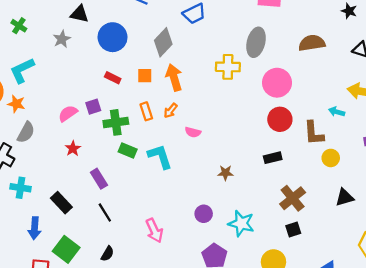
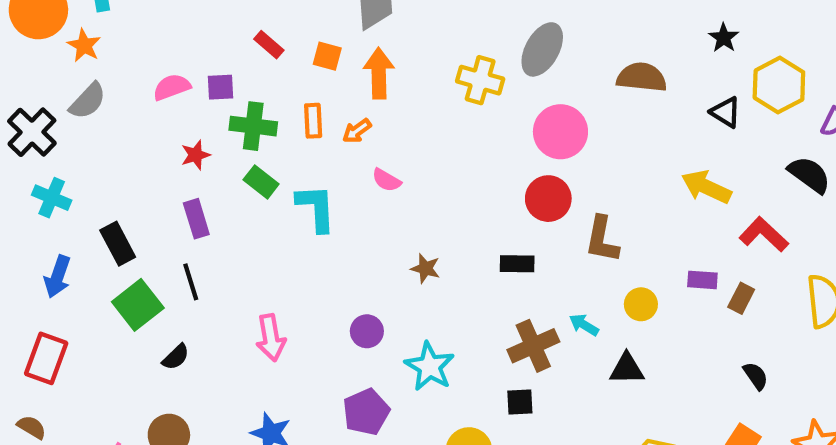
cyan arrow: (337, 112) -> (584, 325), moved
red star: (73, 148) -> (196, 155), moved
yellow circle: (331, 158) -> (641, 304), moved
green square: (66, 249) -> (138, 305), moved

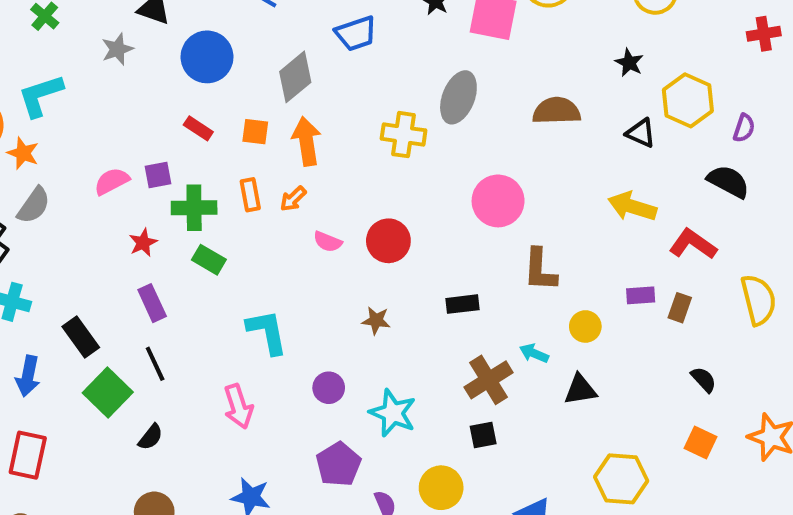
pink circle: (560, 132) -> (498, 201), moved
red circle: (548, 199) -> (388, 241), moved
cyan L-shape: (316, 208) -> (267, 332), moved

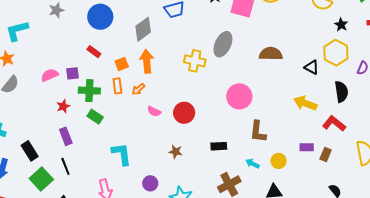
black star: (629, 63) -> (341, 25), moved
orange square: (255, 132) -> (122, 64), moved, turned -32
black semicircle: (728, 182) -> (341, 92), moved, turned 50
cyan arrow: (534, 353) -> (252, 164), moved

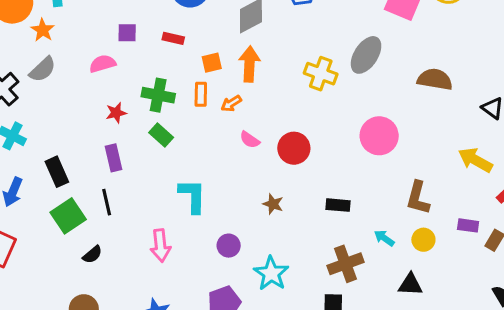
red rectangle: (94, 52) -> (173, 38), turned -32
purple square: (73, 73) -> (127, 33), moved
brown L-shape: (258, 132) -> (418, 198), moved

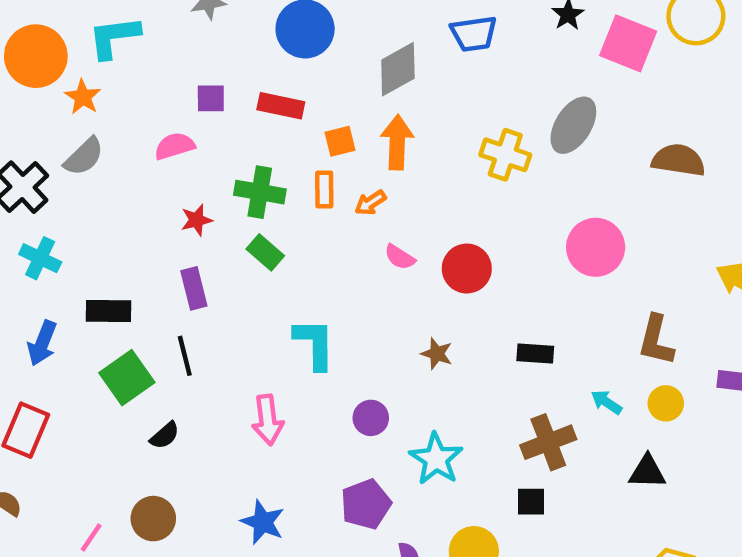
red rectangle: (173, 38) -> (281, 106), size x1.4
black rectangle: (57, 172) -> (108, 311), turned -64

